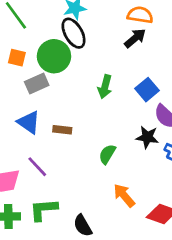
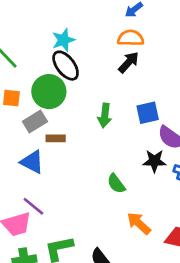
blue square: (147, 90) -> (148, 113), turned 35
brown rectangle: (62, 130) -> (56, 138), moved
green semicircle: (107, 154) -> (116, 184), turned -60
purple line: (37, 167) -> (33, 206), moved

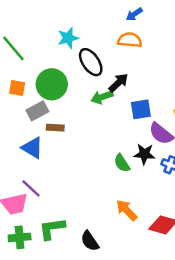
black arrow: (129, 62) -> (118, 83), moved
black ellipse: (66, 66) -> (91, 62), moved
green arrow: (105, 115) -> (102, 97), moved, turned 60
green semicircle: (116, 184) -> (122, 163), moved

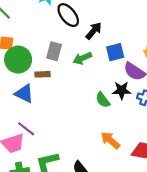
green circle: (52, 84) -> (18, 60), moved
green arrow: (102, 97) -> (82, 58), moved
gray rectangle: (37, 111) -> (54, 51), moved, turned -42

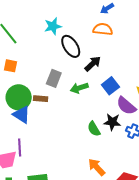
blue square: (115, 52) -> (110, 86), turned -30
green circle: (18, 60) -> (19, 97), moved
purple line: (26, 129) -> (20, 148), turned 42

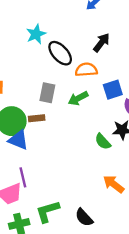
orange semicircle: (103, 29) -> (86, 70), moved
black arrow: (93, 64) -> (102, 43), moved
blue square: (110, 86) -> (113, 90), turned 30

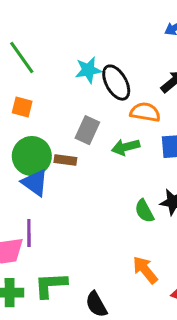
cyan star: (36, 34) -> (88, 70), moved

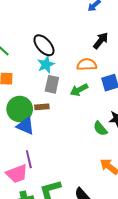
cyan star: (88, 70) -> (46, 64), moved
black ellipse: (116, 83) -> (44, 45), moved

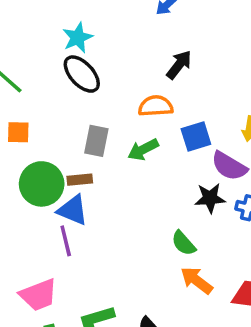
cyan star: (46, 64) -> (78, 38), moved
blue triangle: (25, 126) -> (73, 210), moved
green semicircle: (100, 129) -> (184, 243), moved
purple line: (29, 159) -> (66, 241), moved

